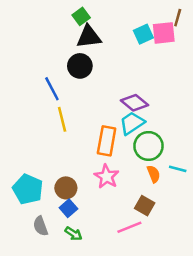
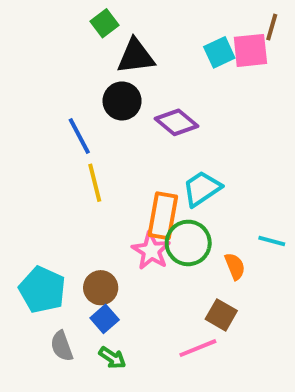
green square: (81, 16) -> (105, 23), moved
purple diamond: (135, 103) -> (177, 122), moved
green circle: (148, 146) -> (188, 243), moved
cyan line: (178, 169) -> (272, 241), moved
pink star: (107, 176) -> (151, 251), moved

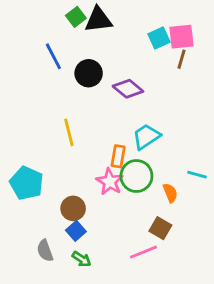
brown line: (272, 27) -> (181, 59), moved
black triangle: (136, 56) -> (98, 20), moved
blue line: (79, 136) -> (53, 56), moved
orange rectangle: (163, 216) -> (118, 156), size x0.7
cyan pentagon: (42, 290) -> (27, 183), moved

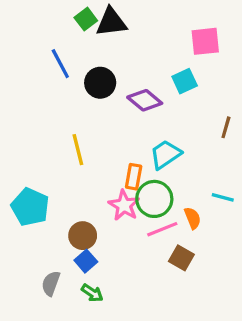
cyan square: (159, 38) -> (185, 81), moved
brown line: (181, 59) -> (226, 127), moved
gray semicircle: (45, 251) -> (51, 283), turned 40
pink line: (143, 252) -> (162, 229), moved

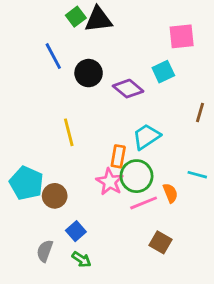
brown circle: (83, 236) -> (55, 196), moved
brown square: (181, 258) -> (161, 242), moved

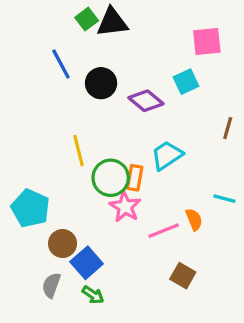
green circle: (137, 176) -> (111, 178), moved
brown circle: (55, 196) -> (63, 244), moved
blue square: (76, 231) -> (87, 263), size x1.4

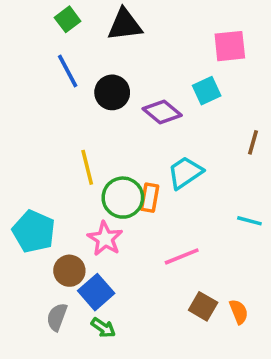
green square: (87, 19) -> (68, 19), moved
pink star: (125, 207) -> (105, 239), moved
orange semicircle: (194, 219) -> (239, 312), moved

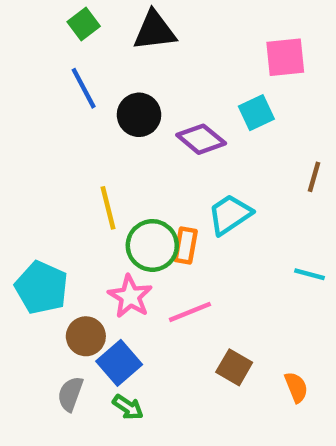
pink line: (182, 256) -> (190, 312), moved
brown square: (203, 306) -> (234, 367), moved

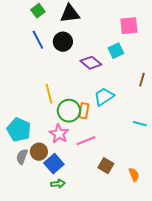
black circle: (139, 115) -> (63, 42), moved
gray semicircle: (70, 394) -> (22, 157), moved
green arrow: (128, 407) -> (58, 184), turned -40

